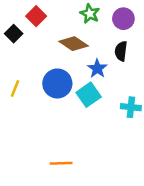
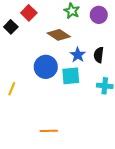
black semicircle: (121, 51) -> (99, 55), moved
yellow line: (15, 88) -> (12, 89), moved
cyan square: (89, 95) -> (71, 76), turned 30

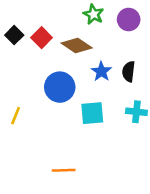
red square: (29, 13) -> (42, 38), moved
cyan square: (71, 76) -> (92, 113), moved

